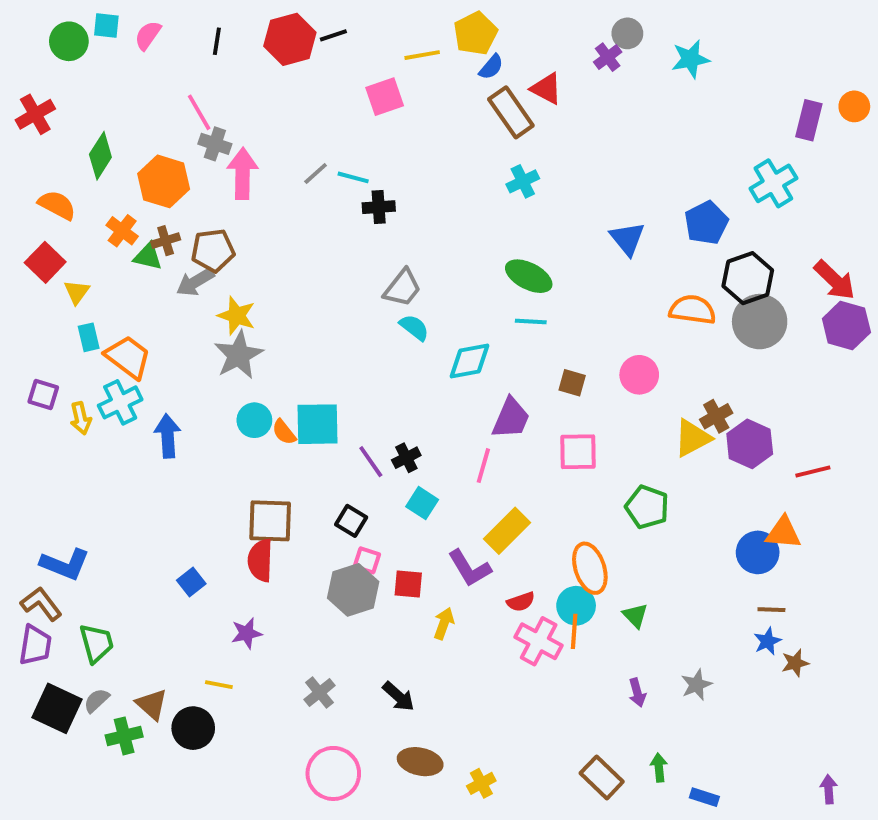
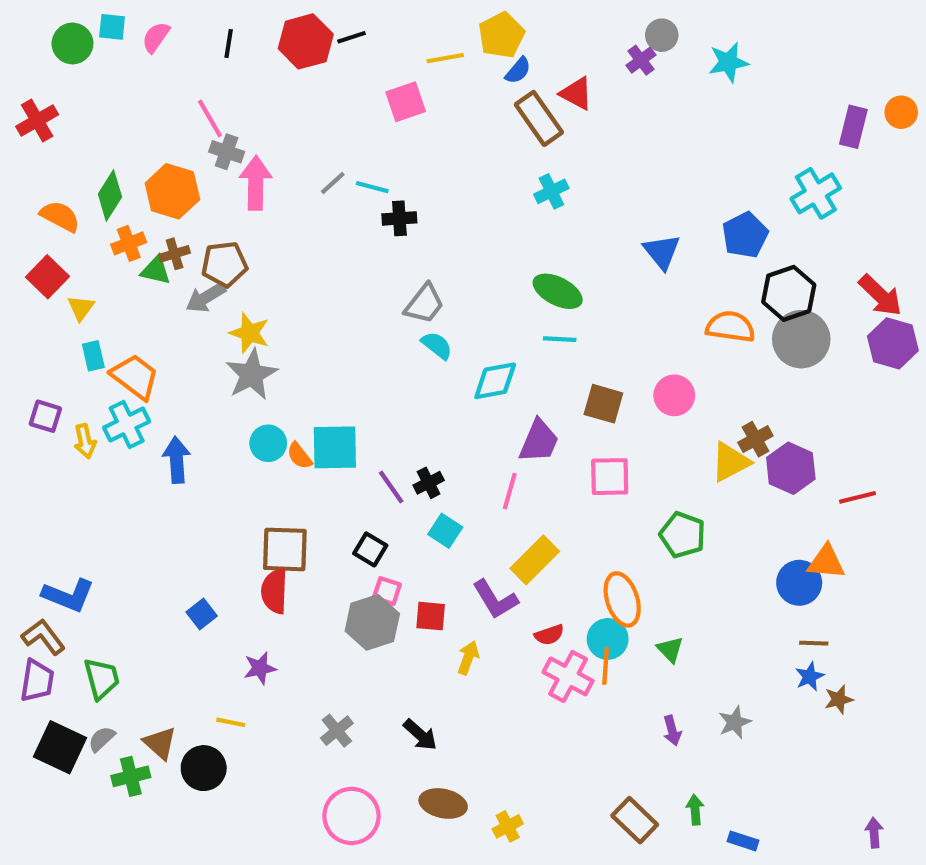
green diamond: (100, 156) -> (110, 195), moved
orange cross: (122, 231) -> (129, 243), turned 32
brown square: (572, 383) -> (603, 404), size x1.4

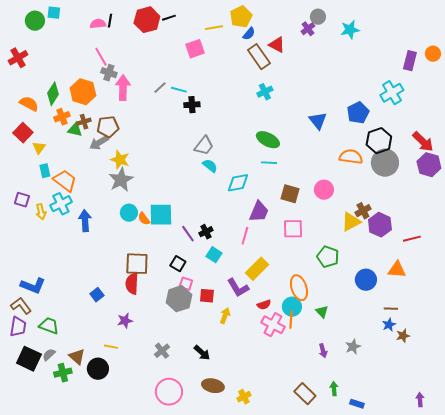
pink semicircle: (156, 37) -> (98, 24), moved, turned 49
blue circle: (799, 583) -> (366, 280), moved
green trapezoid: (102, 679) -> (49, 326), turned -55

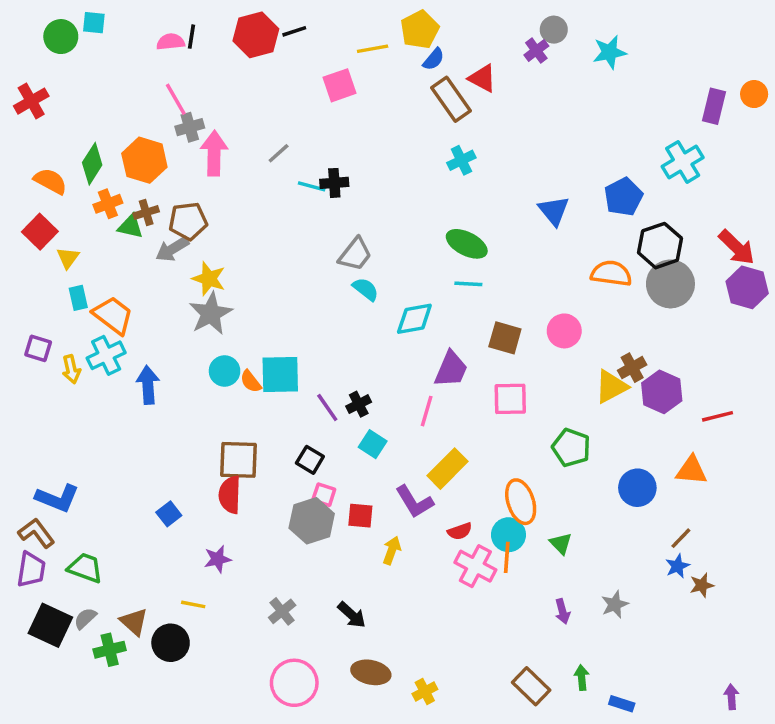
gray cross: (109, 73) -> (190, 127), turned -35
cyan line: (179, 90) -> (312, 186), moved
brown line: (391, 309) -> (681, 538), turned -48

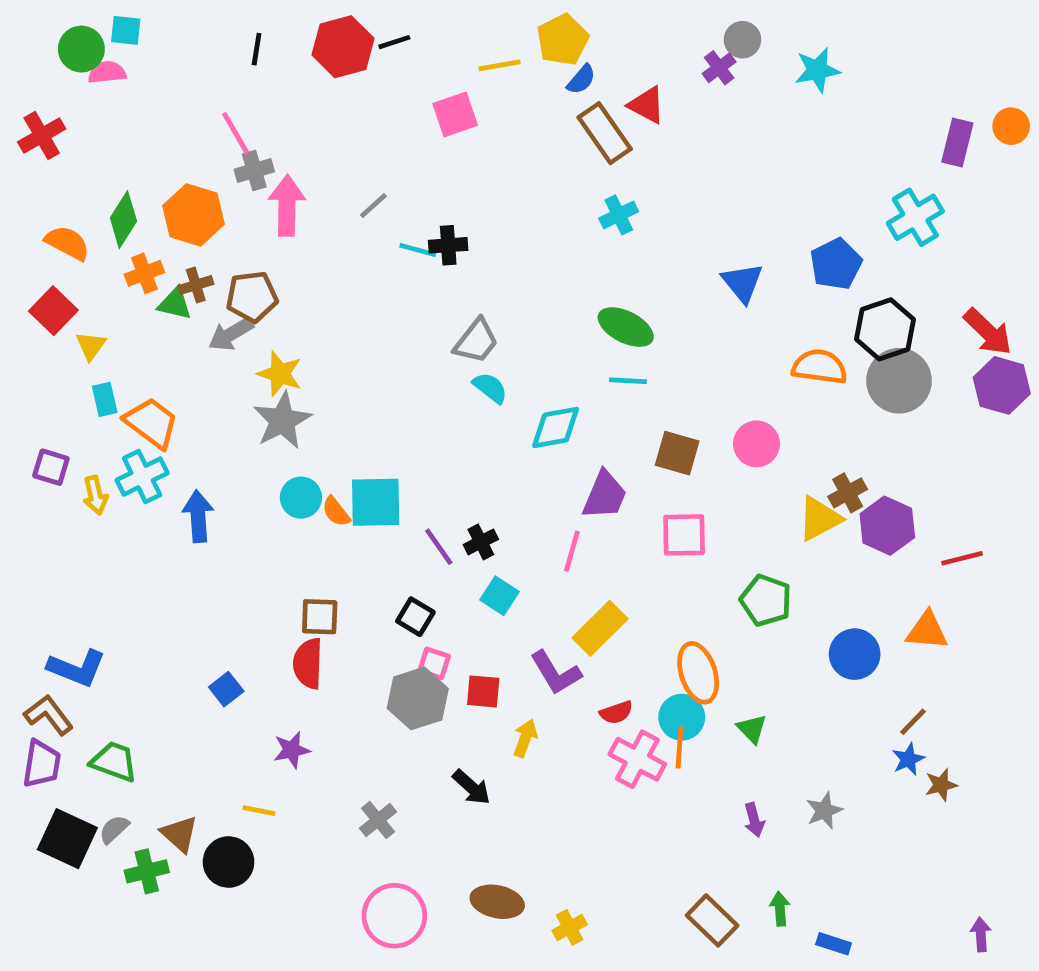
pink semicircle: (171, 42) -> (107, 72), moved
brown square: (238, 460) -> (320, 617), size x0.7
black arrow: (352, 615) -> (471, 787), moved

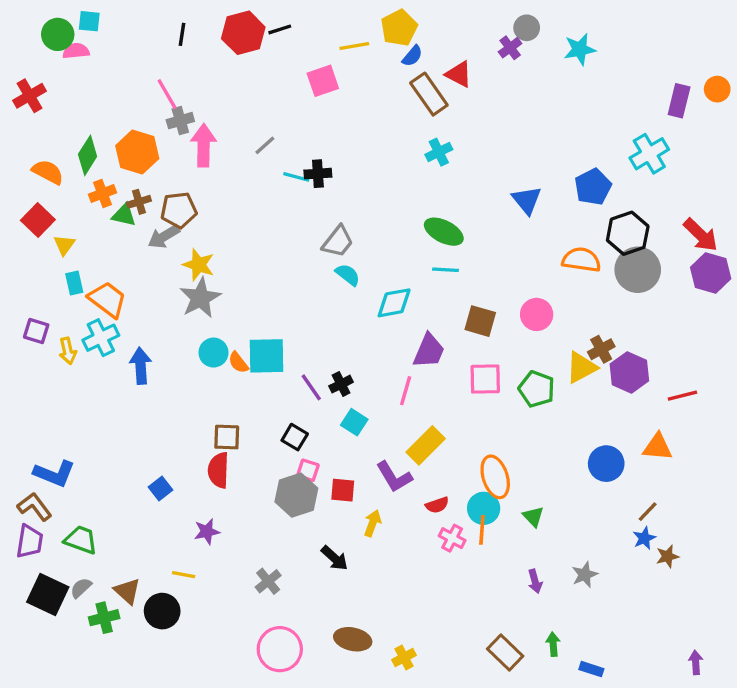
green pentagon: (766, 600) -> (537, 389), moved
pink cross: (637, 759) -> (452, 538), size x0.7

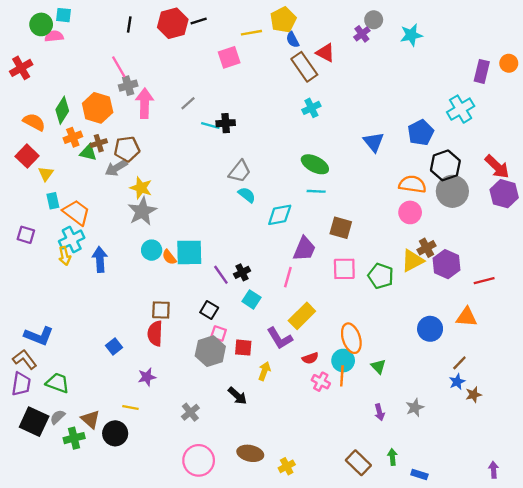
blue semicircle: (412, 56) -> (293, 40), turned 112
pink circle: (537, 314) -> (410, 212), moved
yellow arrow: (68, 351) -> (65, 256), moved

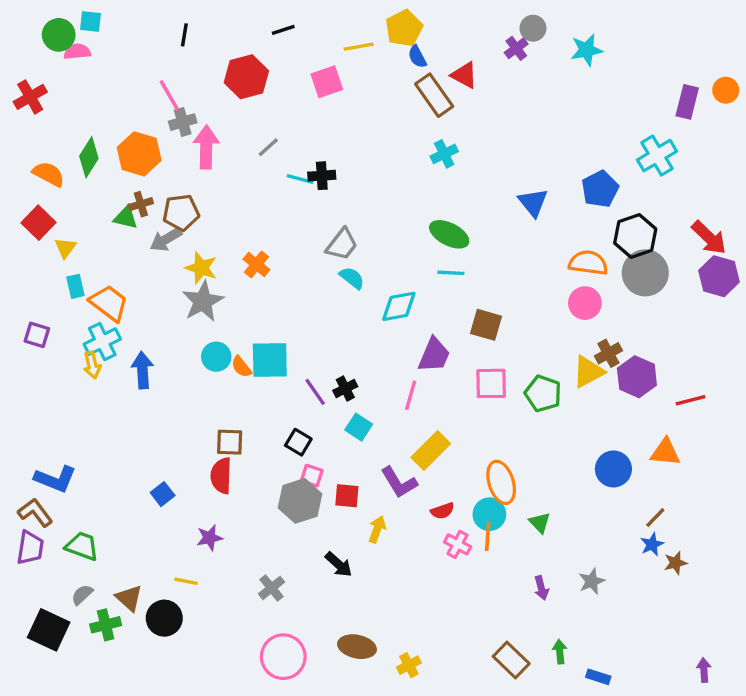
red hexagon: (173, 23) -> (246, 77), moved
orange cross: (73, 137) -> (256, 264), moved, turned -30
black square: (34, 422) -> (49, 630), moved

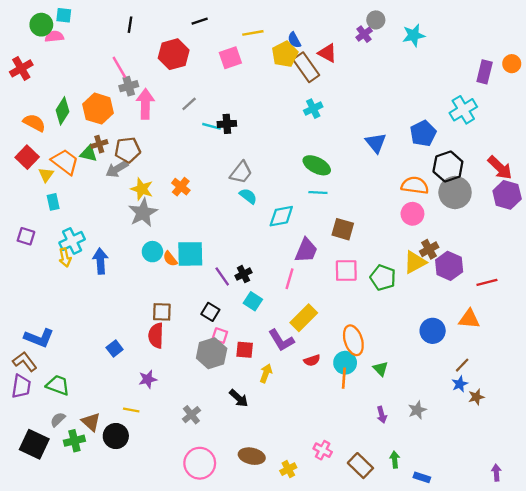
yellow pentagon: (404, 28) -> (285, 54), moved
orange trapezoid: (109, 303) -> (65, 162), moved
pink cross: (458, 544) -> (323, 450), moved

